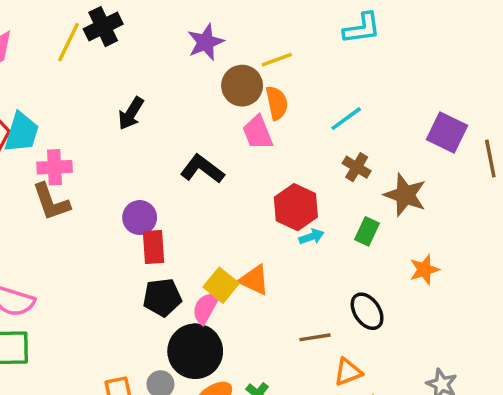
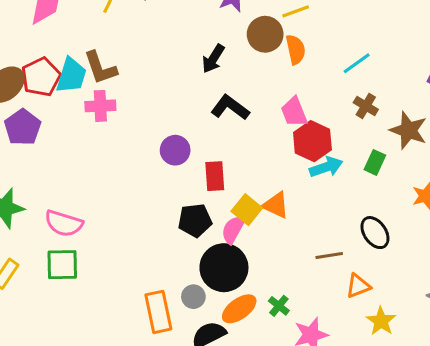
black arrow: (131, 113) -> (213, 59), moved
pink trapezoid: (258, 132) -> (294, 112), moved
brown L-shape: (51, 202) -> (100, 68), moved
cyan arrow: (311, 237) -> (326, 167), size x1.5
red rectangle: (154, 247) -> (215, 176), moved

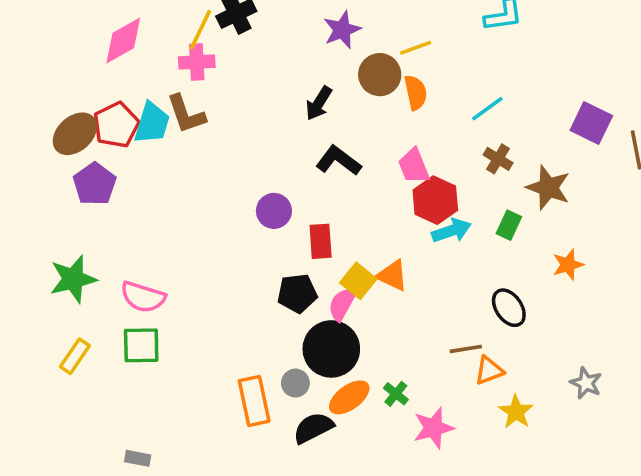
pink cross: (100, 106) -> (197, 62), moved
brown line: (329, 255) -> (466, 349), moved

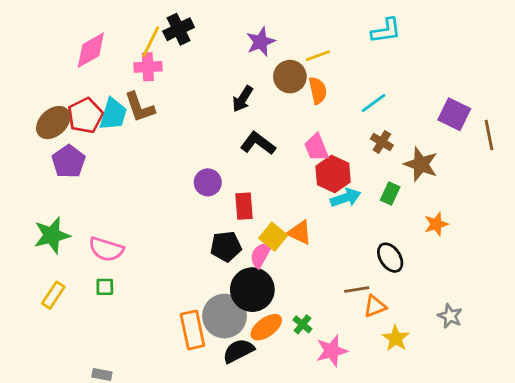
green square: (141, 345) -> (105, 287), size x0.6
gray circle: (295, 383) -> (224, 316), size x2.0

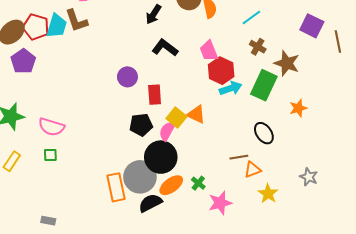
red pentagon: (85, 116) -> (36, 27), turned -30
green rectangle: (390, 194) -> (264, 85), size x1.8

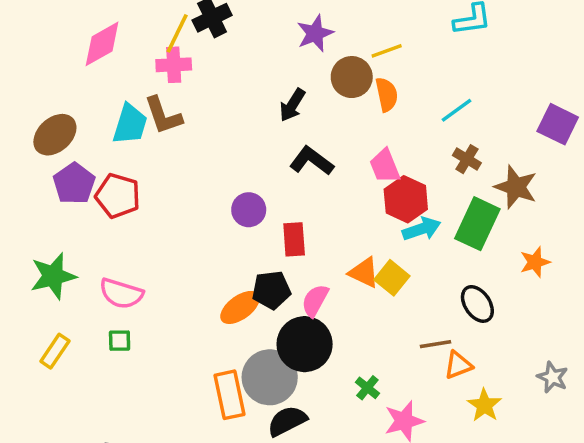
red pentagon: (36, 27) -> (118, 196), moved
yellow square: (176, 117) -> (392, 278), moved
orange ellipse: (171, 185) -> (240, 307), moved

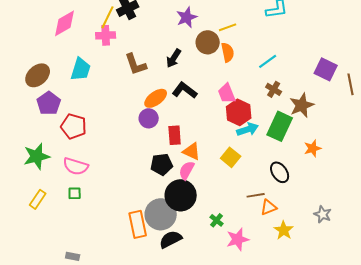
brown L-shape: (163, 115) -> (136, 64), moved
brown star: (516, 187) -> (302, 105), turned 30
red pentagon: (118, 196) -> (74, 126), moved
orange triangle: (364, 273) -> (192, 151), moved
orange ellipse: (240, 307) -> (156, 98), moved

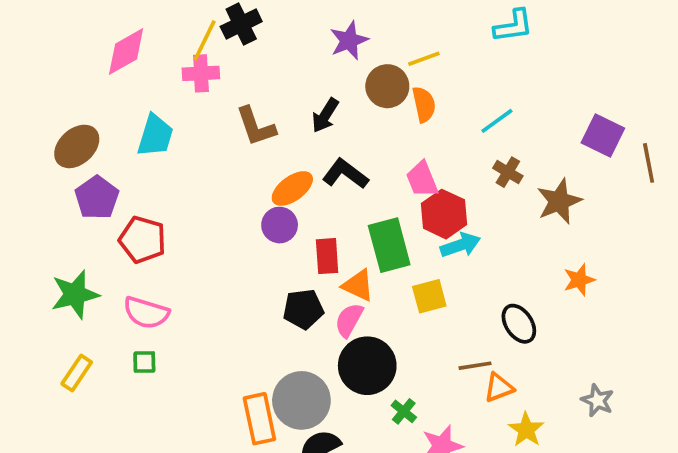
green rectangle: (280, 126) -> (389, 245), moved, turned -40
yellow square: (231, 157) -> (429, 296), turned 36
black circle: (181, 195) -> (367, 366), moved

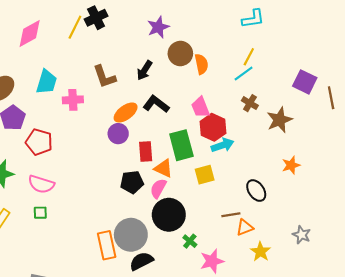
yellow line: (424, 59) -> (249, 57), moved, turned -42
pink cross: (201, 73) -> (73, 100), moved

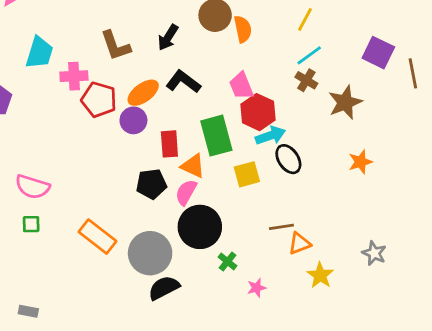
cyan line: (244, 74) -> (309, 55), moved
red pentagon: (39, 142) -> (99, 100), moved
black ellipse: (256, 191) -> (288, 159), moved
orange rectangle: (107, 245) -> (97, 237), moved, turned -40
pink star: (212, 261) -> (257, 288), size x0.6

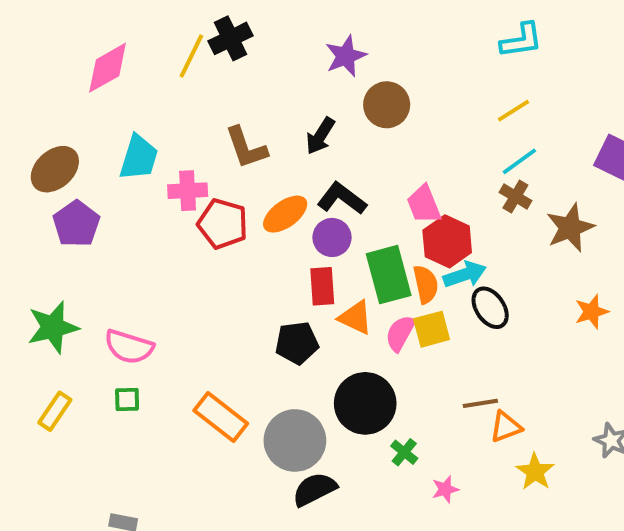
yellow line: (305, 19) -> (514, 111), turned 30
orange semicircle: (243, 29) -> (426, 284), moved
purple circle: (133, 120) -> (332, 237), moved
pink semicircle: (186, 192) -> (400, 333), moved

